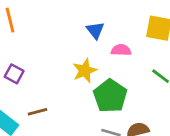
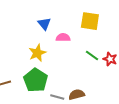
green pentagon: (110, 96) -> (36, 80), moved

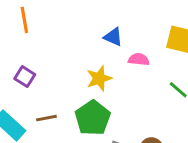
blue triangle: (44, 24) -> (113, 37), turned -32

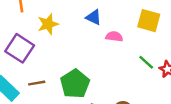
purple square: (25, 77) -> (20, 48), size x1.6
yellow star: (99, 78) -> (48, 24), moved

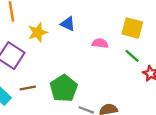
blue triangle: (94, 17) -> (68, 24), moved
green line: (146, 62) -> (132, 56), moved

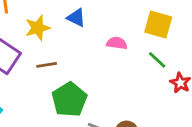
brown line: (28, 88) -> (47, 65), moved

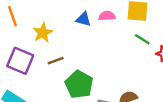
blue triangle: (76, 18) -> (83, 19), moved
pink semicircle: (117, 43) -> (107, 16), moved

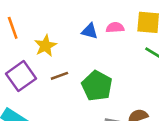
purple square: (20, 61) -> (21, 76), turned 32
green pentagon: (79, 84) -> (97, 86), moved

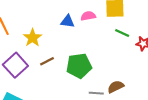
green pentagon: (97, 86) -> (79, 66), turned -30

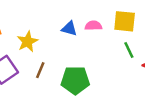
green line: (122, 33) -> (129, 50), turned 32
brown line: (47, 61) -> (40, 70), turned -48

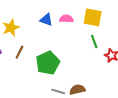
green pentagon: (75, 80) -> (48, 63), turned -30

